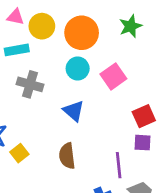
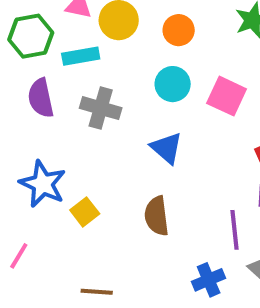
orange circle: (82, 33) -> (179, 30), size x0.6
pink square: (113, 76) -> (227, 96), turned -30

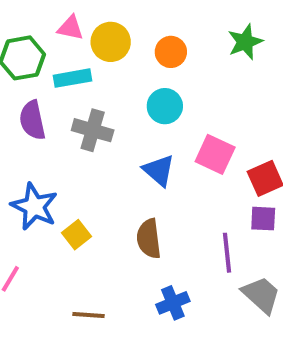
pink square: (227, 96) -> (215, 154), moved
blue cross: (209, 280) -> (173, 303), moved

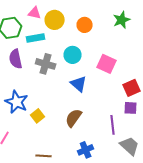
cyan circle: (165, 106) -> (73, 55), moved
pink square: (215, 154) -> (107, 64), moved
brown semicircle: (149, 239) -> (74, 118), turned 42

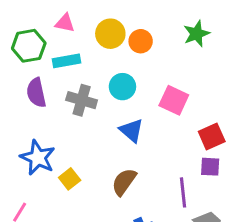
yellow circle: (55, 20) -> (110, 34), moved

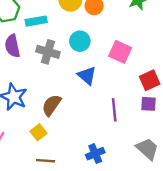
yellow square: (70, 179) -> (38, 132), moved
brown semicircle: (124, 182) -> (51, 105), moved
purple line: (183, 192) -> (114, 110), moved

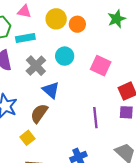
gray cross: (48, 52) -> (36, 66), turned 30
blue triangle: (87, 76) -> (51, 90), moved

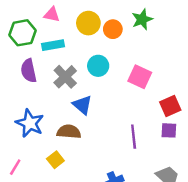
green star: (117, 19) -> (142, 19), moved
brown semicircle: (39, 113) -> (69, 132), turned 60

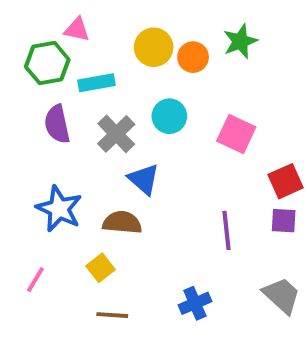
pink triangle: (52, 15) -> (77, 30), moved

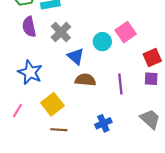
cyan circle: (169, 116) -> (102, 42), moved
pink square: (236, 134) -> (126, 32), turned 30
brown semicircle: (122, 223) -> (85, 80), moved
yellow square: (100, 268) -> (52, 104), size x1.5

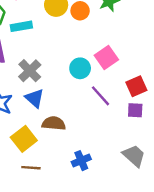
gray cross: (61, 32) -> (30, 71), moved
blue triangle: (76, 56) -> (35, 98), moved
brown semicircle: (85, 80) -> (54, 123), moved
purple line: (120, 84) -> (100, 96), moved, turned -36

